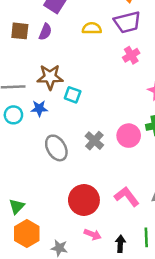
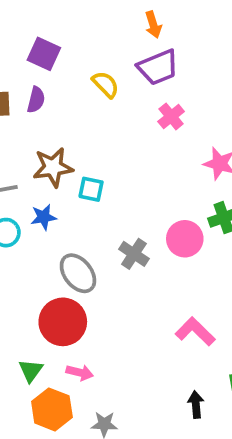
yellow semicircle: (92, 28) -> (106, 84), turned 54
red circle: (84, 200) -> (63, 322), moved
pink arrow: (93, 234) -> (80, 373), moved

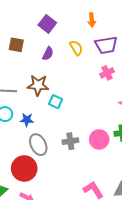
orange arrow: (153, 25) -> (92, 20), moved
purple semicircle: (36, 100) -> (48, 54), moved
blue star: (44, 217) -> (27, 120), moved
gray cross: (134, 254) -> (70, 141), turned 35

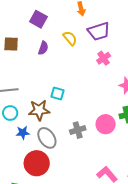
brown star: (38, 85) -> (39, 110), moved
blue star: (27, 120) -> (23, 133), moved

